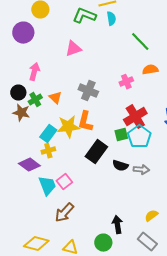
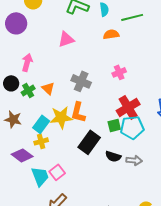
green line: (140, 42) -> (132, 17), moved, turned -60
orange semicircle: (150, 70) -> (111, 34), moved
brown star: (21, 113) -> (13, 119), moved
cyan pentagon: (139, 137) -> (132, 127), turned 30

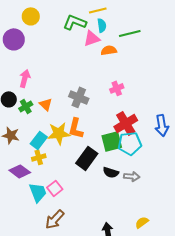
pink triangle: (66, 39) -> (92, 38), moved
green square: (114, 125) -> (112, 141), size x1.5

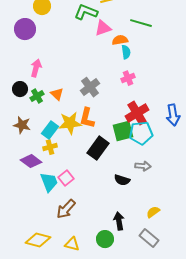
cyan semicircle: (102, 25) -> (126, 52), moved
green line: (130, 33) -> (141, 23), turned 30
gray cross: (79, 97) -> (90, 87), turned 30
black semicircle: (111, 172) -> (122, 180), moved

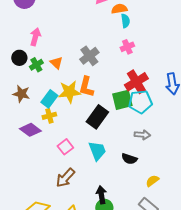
black semicircle: (122, 180) -> (129, 159), moved
cyan trapezoid: (49, 182) -> (97, 151), moved
black arrow: (119, 221) -> (101, 195), moved

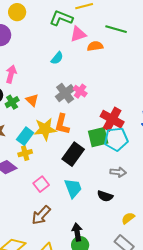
cyan semicircle: (125, 21) -> (57, 58), moved, turned 48
pink cross: (127, 47) -> (80, 91), moved, turned -32
red cross: (136, 82) -> (112, 119), turned -30

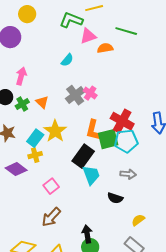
orange L-shape: (62, 124) -> (93, 130), moved
yellow star: (45, 129) -> (55, 131), turned -30
cyan trapezoid: (73, 188) -> (91, 175), moved

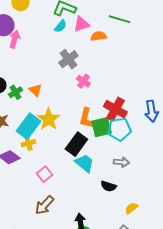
cyan semicircle: (67, 60) -> (60, 26), moved
pink arrow: (21, 76) -> (14, 39), moved
gray cross: (75, 95) -> (68, 59), moved
cyan rectangle: (35, 138) -> (28, 126), size x1.4
cyan trapezoid: (91, 175) -> (84, 163), turned -30

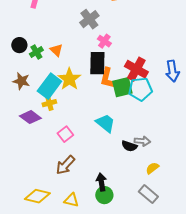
black rectangle: (76, 144) -> (97, 63), moved, turned -35
gray arrow: (121, 162) -> (142, 141), moved

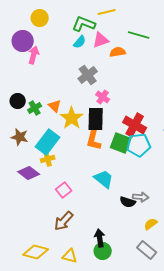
orange L-shape: (107, 78) -> (94, 140), moved
yellow star: (69, 79) -> (72, 118), moved
green square: (122, 87) -> (121, 143), turned 35

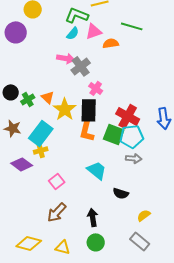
pink arrow: (34, 55) -> (66, 58), moved, turned 84
gray arrow: (141, 197) -> (134, 158), moved
black arrow: (100, 238) -> (93, 217), moved

